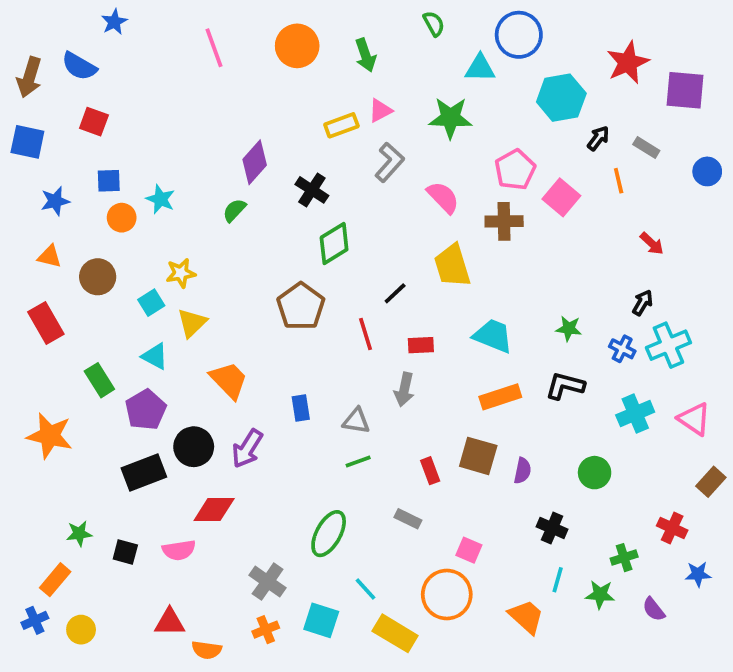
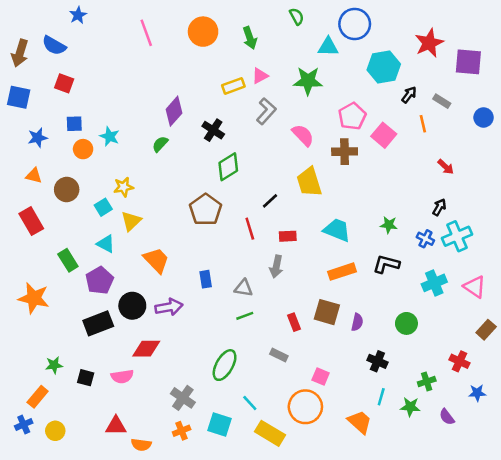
purple arrow: (247, 449) -> (169, 307), turned -132

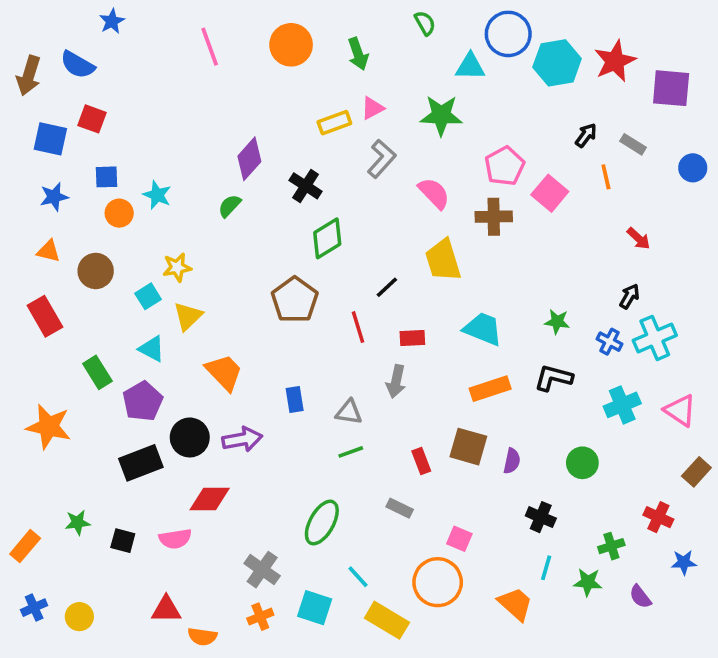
cyan hexagon: (384, 67) -> (557, 63), moved
blue square: (19, 97) -> (50, 139), moved
orange rectangle: (38, 397) -> (25, 546), moved

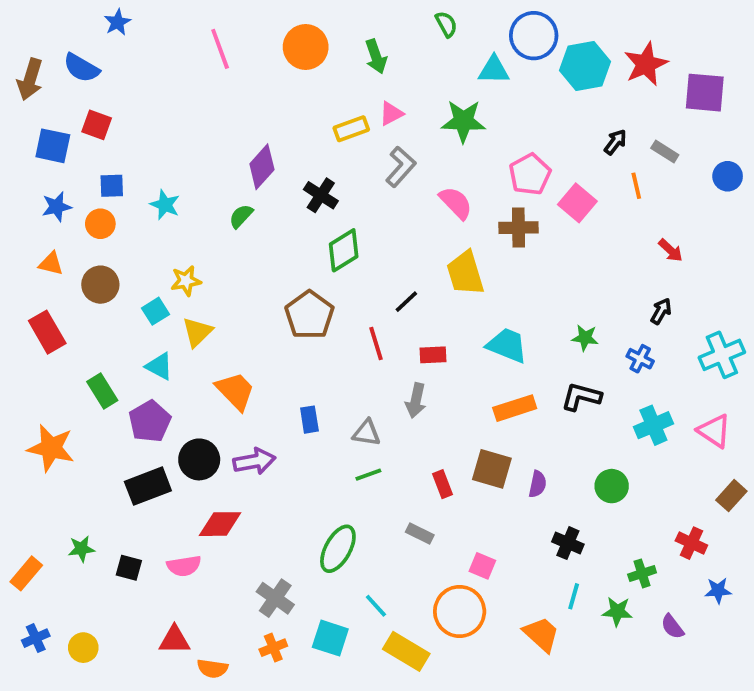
orange circle: (119, 213) -> (100, 224), moved
cyan cross: (655, 338) -> (722, 355), moved

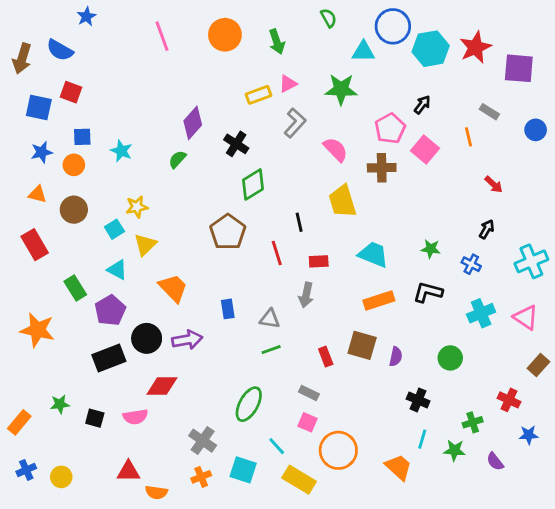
black arrow: (615, 142) -> (422, 105), moved
black line: (406, 302) -> (299, 222), turned -60
pink square: (482, 566) -> (308, 422), moved

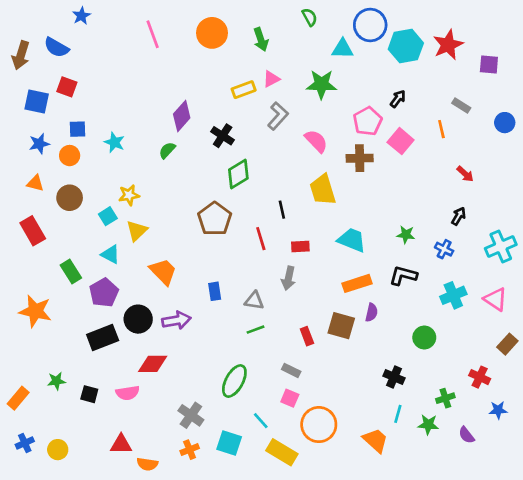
purple square: (519, 68) -> (489, 65), size x0.7
purple semicircle: (396, 357) -> (372, 312), moved

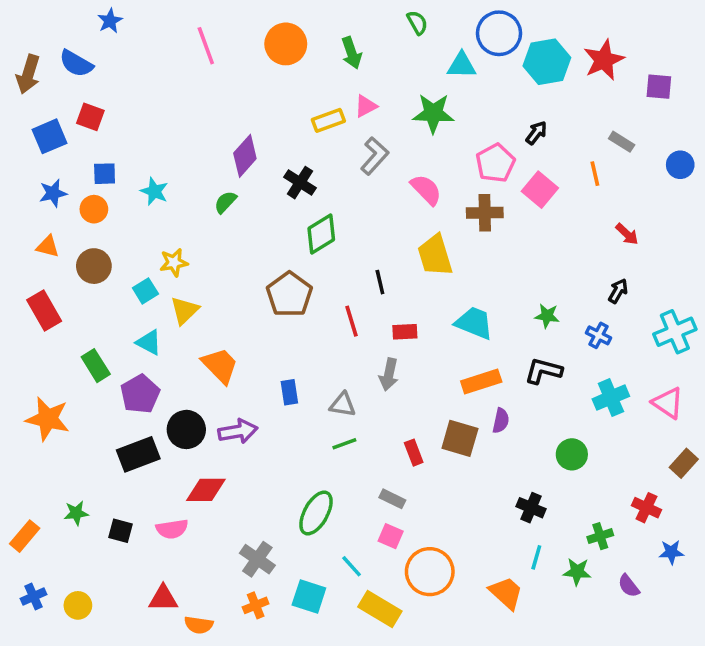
blue square: (37, 101) -> (49, 136), turned -35

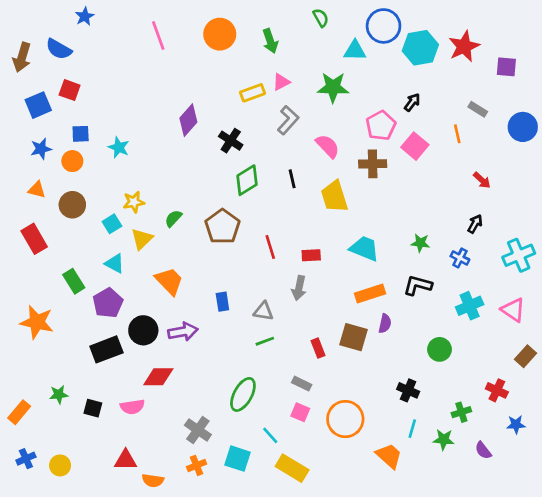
blue circle: (680, 165) -> (523, 127), size x1.4
green semicircle: (225, 202) -> (173, 218), moved
black line: (380, 282) -> (292, 179), moved
orange circle: (430, 572) -> (345, 419), moved

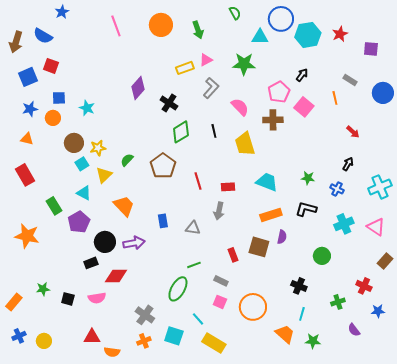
red star: (464, 46) -> (340, 34), size x0.7
brown circle: (72, 205) -> (74, 143), moved
green line: (265, 341) -> (194, 265), moved
black rectangle: (106, 349) -> (91, 263), moved, size x0.6
green star: (444, 440) -> (313, 341), moved

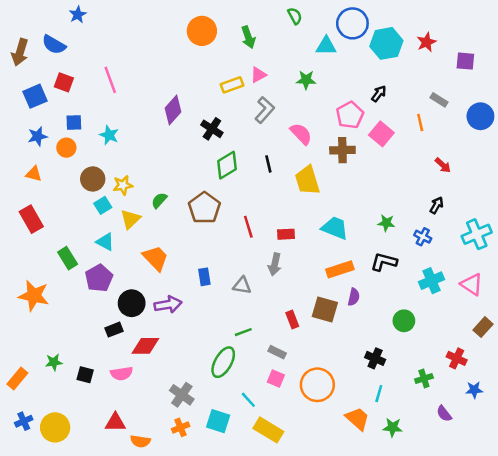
pink line: (116, 26) -> (110, 80), moved
green star: (244, 64) -> (306, 80), size x0.7
yellow circle: (44, 341) -> (55, 427), size x1.5

